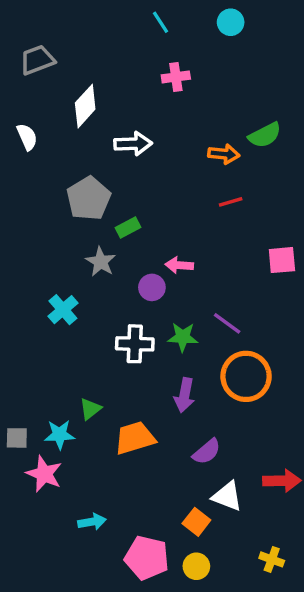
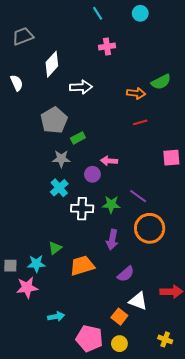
gray star: (101, 262) -> (61, 159), turned -30
cyan cross: (63, 310) -> (59, 188), moved
pink star: (44, 474) -> (27, 288), turned -30

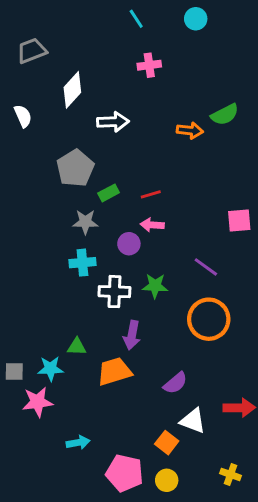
red line: (140, 122) -> (151, 194), moved
cyan cross: (59, 188) -> (82, 263), turned 36
purple line: (138, 196) -> (206, 267), moved
purple arrow: (112, 240) -> (132, 335), moved
green triangle: (55, 248) -> (77, 347), turned 40

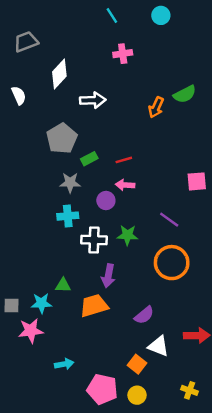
orange arrow: (190, 130) -> (156, 107), turned 108

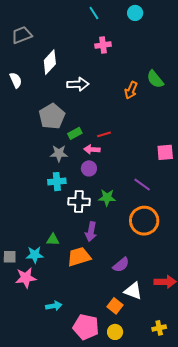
green semicircle: (185, 94) -> (155, 79), turned 78
pink arrow: (125, 185) -> (92, 149), moved
yellow cross: (190, 390) -> (159, 328), turned -32

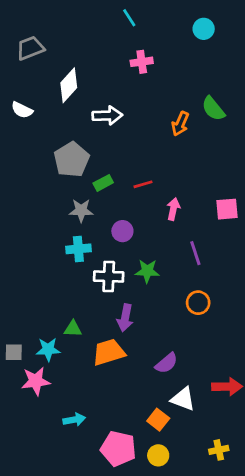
cyan circle: (135, 13) -> (204, 29), moved
white semicircle: (16, 80) -> (22, 110), turned 140
pink arrow: (92, 149) -> (173, 209), moved, turned 98
purple line: (142, 185) -> (195, 253), turned 36
orange circle: (144, 221) -> (198, 303), size x0.6

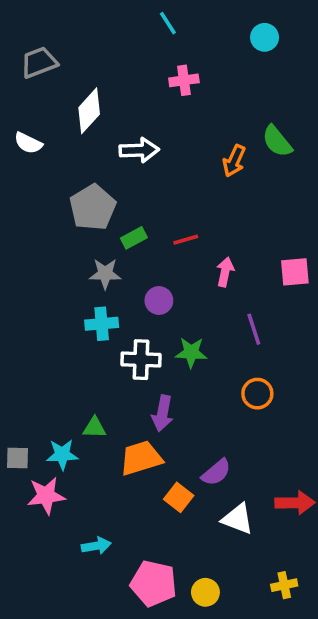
orange square: (158, 420) -> (179, 497), moved

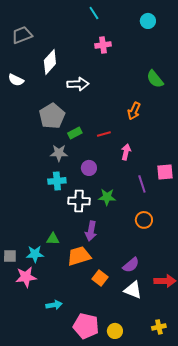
orange arrow: (234, 161) -> (134, 111), moved
pink square: (295, 272) -> (165, 172), moved
purple semicircle: (216, 472) -> (131, 265), moved

